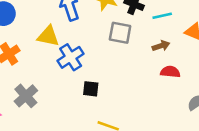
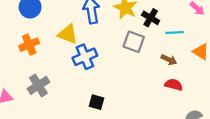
brown arrow: (161, 46) -> (169, 60), turned 35
black square: (91, 89) -> (96, 102), moved

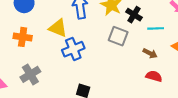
orange cross: (29, 45) -> (23, 37), turned 30

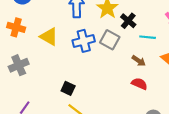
yellow triangle: (58, 28) -> (49, 37), moved
blue cross: (73, 49) -> (84, 41), moved

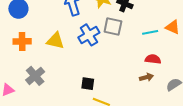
cyan line: (148, 37) -> (150, 32), moved
brown arrow: (139, 61) -> (146, 77), moved, turned -32

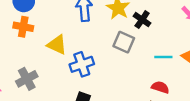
blue cross: (89, 35) -> (82, 64), moved
orange cross: (22, 41) -> (23, 27), moved

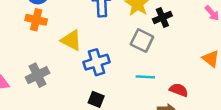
black cross: (142, 20) -> (162, 17), turned 30
cyan line: (163, 57) -> (145, 77), moved

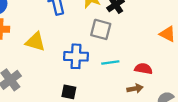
blue cross: (96, 62) -> (76, 56), moved, turned 30

